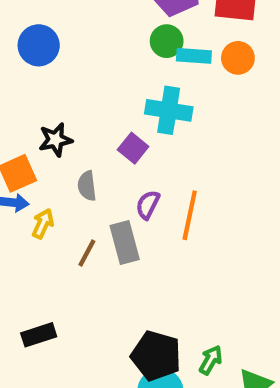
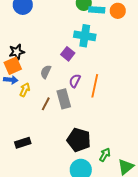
black star: (55, 140) -> (17, 52), moved
gray semicircle: (87, 186) -> (46, 72), turned 32
black pentagon: (156, 356) -> (79, 140), moved

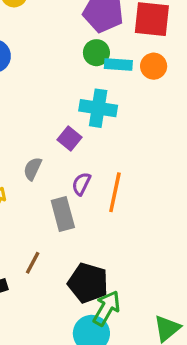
brown line: (46, 104) -> (33, 263), moved
green arrow: (105, 155) -> (107, 308), moved, size x1.5

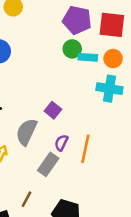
cyan cross: (98, 108) -> (109, 89), moved
gray semicircle: (33, 169) -> (26, 132), size x1.6
gray rectangle: (63, 214) -> (48, 164), turned 50

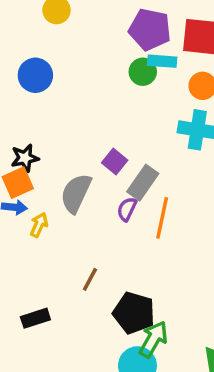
cyan rectangle: (88, 57) -> (162, 61), moved
gray rectangle: (48, 164) -> (143, 183), moved
brown line: (26, 199) -> (90, 279), moved

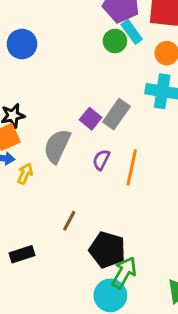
cyan rectangle: (162, 61) -> (132, 32), turned 50
gray rectangle: (143, 183) -> (116, 114), moved

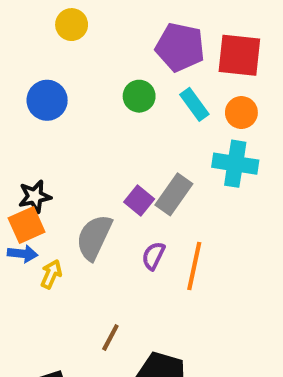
cyan rectangle: (132, 32) -> (194, 104), moved
green circle: (115, 41) -> (139, 96), moved

